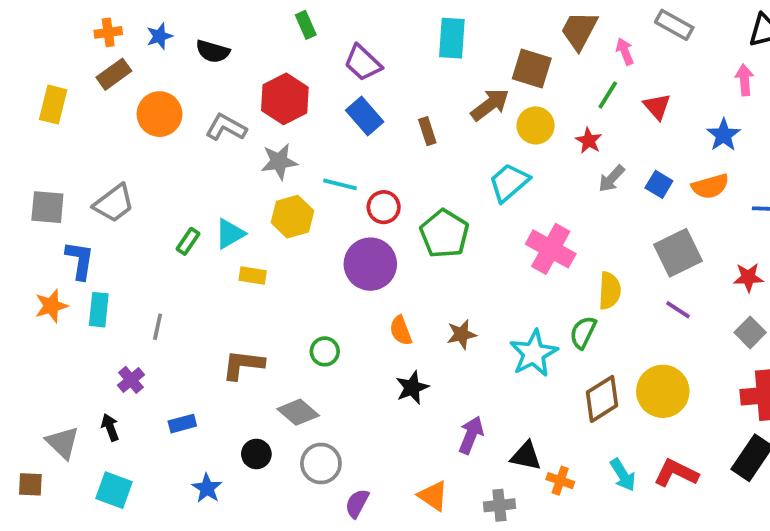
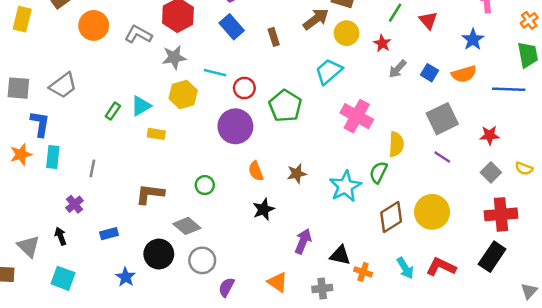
black circle: (256, 454) -> (159, 254), size x1.5

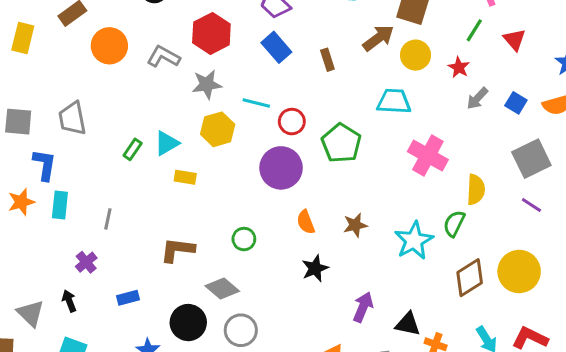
cyan trapezoid: (329, 71) -> (394, 101), turned 44
gray trapezoid: (63, 85) -> (72, 118), turned 116

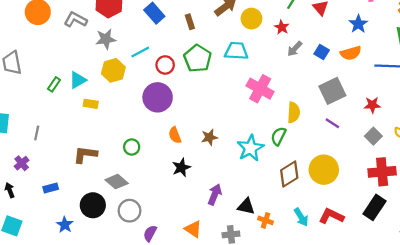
cyan line: (256, 103) -> (140, 52), turned -42
green pentagon: (341, 143) -> (198, 58), moved

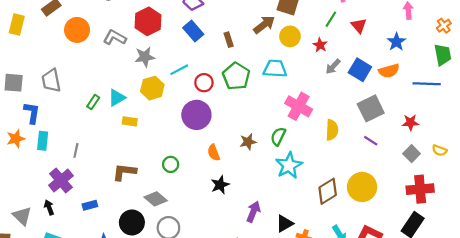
blue square: (322, 52) -> (360, 70), size x1.5
green semicircle: (278, 136) -> (278, 136), moved
brown star: (209, 137) -> (248, 142), moved
purple cross: (22, 163) -> (61, 181), size x1.6
black triangle: (246, 206) -> (285, 224), turned -42

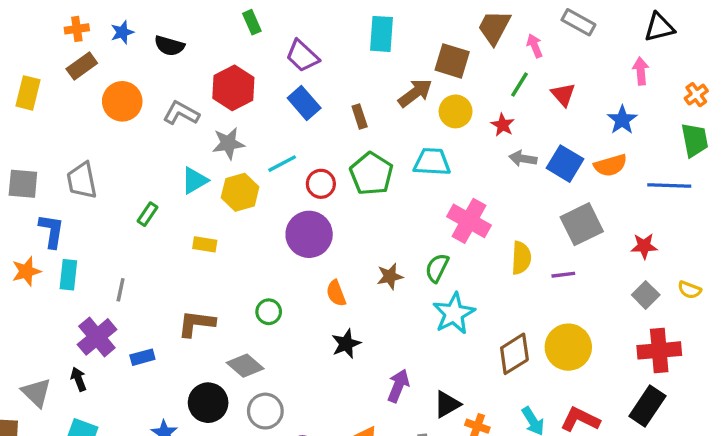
gray arrow: (333, 67) -> (523, 159), turned 56
cyan triangle: (117, 98) -> (195, 180), moved
purple line: (371, 141) -> (563, 275), moved, turned -40
blue rectangle: (90, 205) -> (142, 357), moved

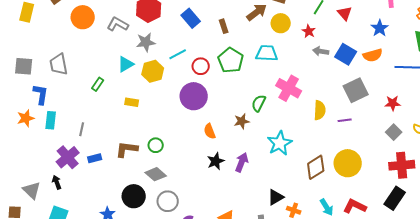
green semicircle: (437, 268) -> (259, 103), moved
green circle: (269, 312) -> (156, 145), moved
blue rectangle: (142, 357) -> (95, 158), moved
purple arrow: (398, 386) -> (242, 162), moved

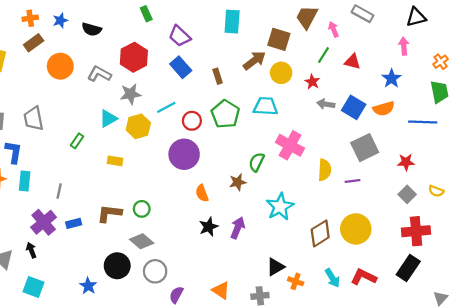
red triangle: (345, 13) -> (352, 62), turned -35

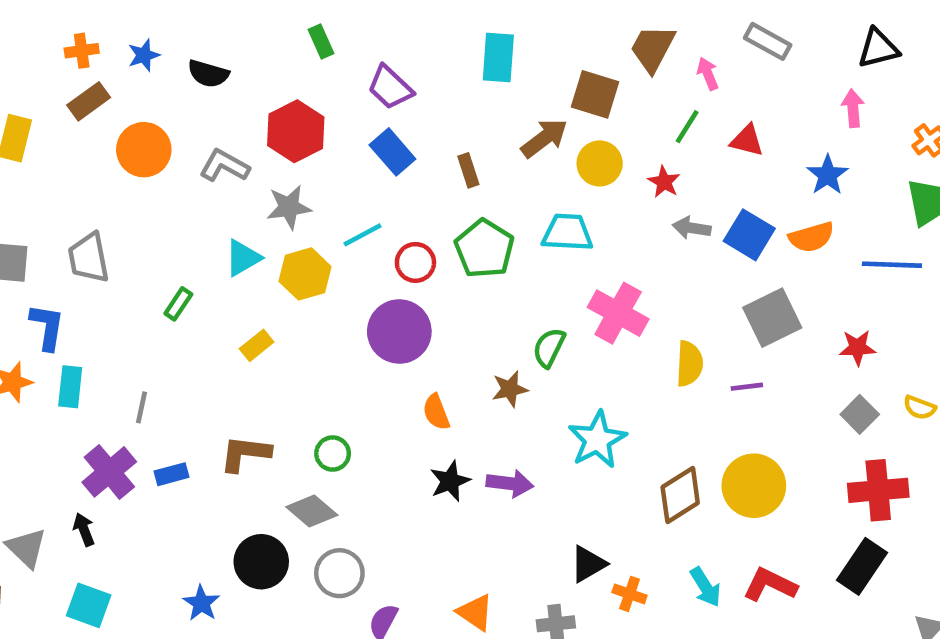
yellow rectangle: (115, 161) -> (257, 345), turned -48
green circle: (142, 209) -> (333, 453), moved
purple arrow: (238, 228) -> (510, 483), turned 75

